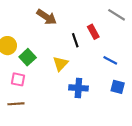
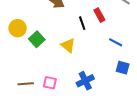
yellow triangle: (60, 64) -> (68, 45), turned -35
pink square: (18, 79) -> (50, 83), moved
blue cross: (78, 88) -> (85, 81), moved, turned -30

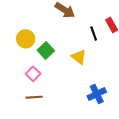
pink square: (50, 83) -> (33, 74), moved, turned 32

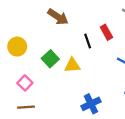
green square: (46, 50) -> (50, 59), moved
yellow triangle: (79, 57) -> (72, 65), turned -42

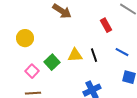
black line: (88, 41) -> (94, 55), moved
green square: (50, 59) -> (52, 62), moved

